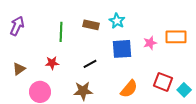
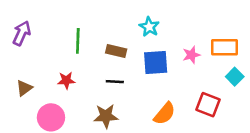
brown rectangle: (91, 25) -> (116, 51), moved
black line: (90, 64) -> (115, 82), turned 32
cyan square: (184, 90) -> (235, 77), moved

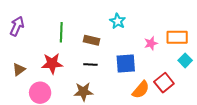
blue square: (156, 63) -> (126, 63), moved
red star: (66, 80) -> (52, 63), size x1.5
red square: (208, 105) -> (164, 83), turned 30
orange semicircle: (165, 114) -> (141, 90), moved

